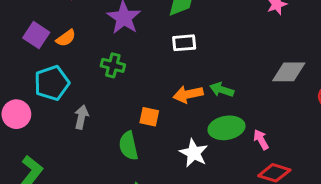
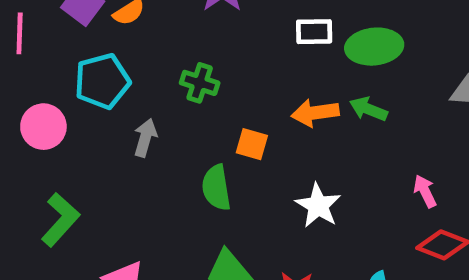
green cross: (113, 65) -> (200, 83), moved
green ellipse: (226, 128) -> (374, 47), moved

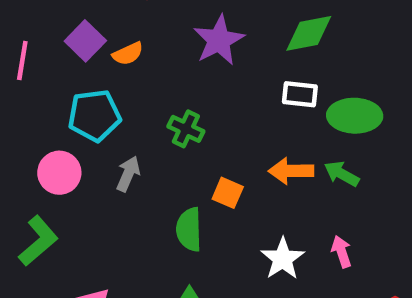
pink circle: (43, 127) -> (59, 173), moved
pink arrow: (425, 191) -> (341, 252), moved

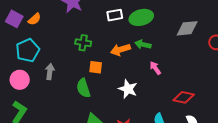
green cross: (186, 129) -> (83, 43), moved
pink arrow: (341, 252) -> (155, 68), moved

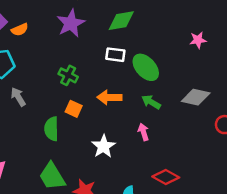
green ellipse: (141, 17) -> (146, 67), turned 45
green arrow: (143, 44) -> (151, 102), moved
gray arrow: (50, 72) -> (18, 97), turned -56

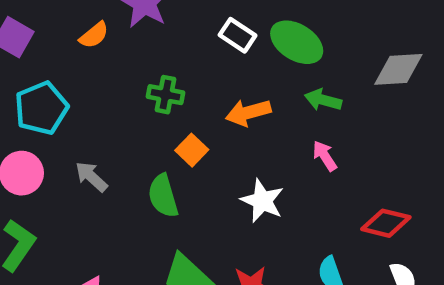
orange semicircle: (20, 30) -> (94, 35), moved
white rectangle: (115, 55) -> (238, 35), turned 42
gray arrow: (18, 97) -> (91, 177), moved
orange square: (74, 109) -> (192, 150), turned 35

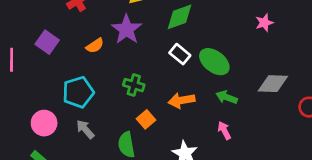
cyan pentagon: (41, 108) -> (78, 92), moved

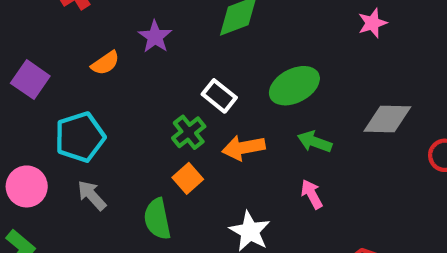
purple star: (127, 29) -> (155, 37), size x0.7
purple square: (47, 42) -> (30, 80), moved
white rectangle: (180, 54) -> (219, 96), moved
green ellipse: (214, 62) -> (294, 86), turned -64
green cross: (134, 85) -> (189, 132), moved, turned 36

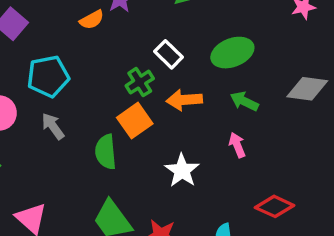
orange semicircle: (105, 63) -> (92, 20), moved
orange square: (188, 178) -> (135, 121), size x1.4

